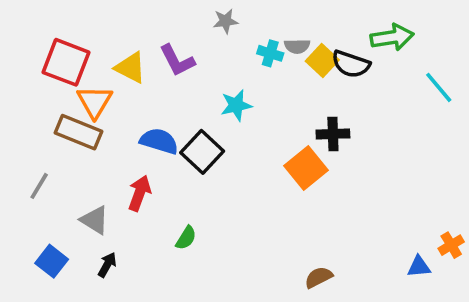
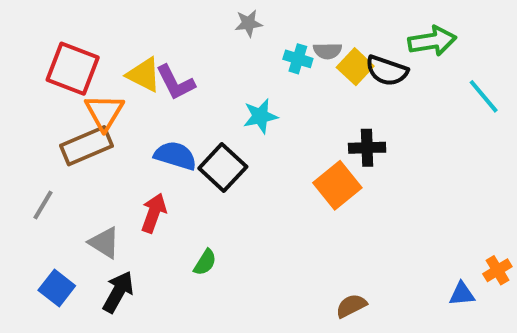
purple L-shape: (177, 61) -> (175, 83), moved
brown rectangle: (79, 132) -> (86, 146), turned -45
black arrow: (107, 265) -> (118, 292), size x1.5

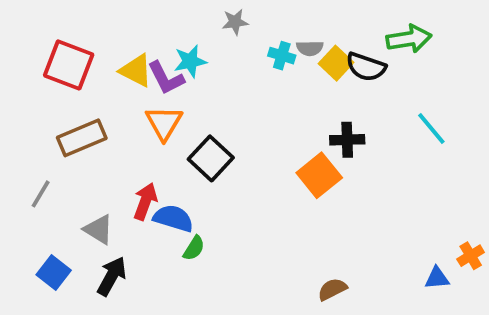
cyan line: (484, 96) -> (431, 129), moved
orange triangle: (104, 112) -> (164, 123), moved
cyan star: (260, 116) -> (190, 61), moved
blue semicircle: (175, 156) -> (173, 218), moved

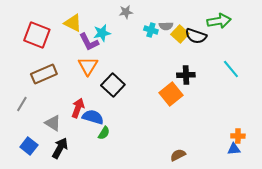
yellow triangle: (136, 71) -> (73, 23), moved
orange cross: (471, 256) -> (238, 136), moved, turned 32

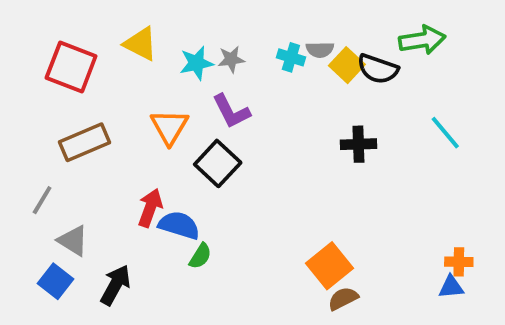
gray star: (126, 12) -> (231, 59), moved
purple L-shape: (89, 42) -> (231, 111), moved
orange square: (171, 94) -> (330, 266), moved
gray triangle: (53, 123) -> (73, 241), moved

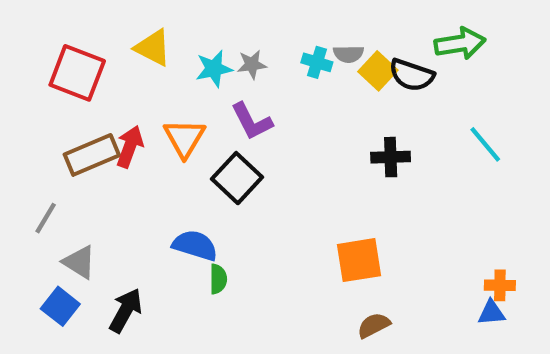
red arrow: (150, 208) -> (130, 147), moved
green semicircle: (200, 256) -> (218, 279), turned -32
orange square: (330, 266) -> (359, 260), moved, turned 30

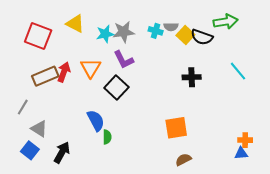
gray star: (252, 64) -> (124, 32), size x1.5
blue semicircle: (195, 245) -> (96, 120), turned 45

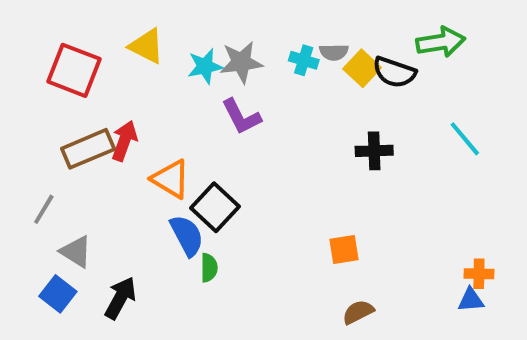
orange triangle: (91, 68) -> (171, 179), moved, turned -30
black square: (116, 88) -> (215, 207), moved
orange square: (176, 128) -> (344, 250), size x0.7

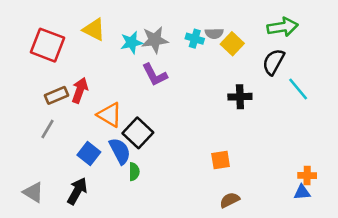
black semicircle: (394, 72) -> (274, 62), moved, turned 100
brown rectangle: (88, 149) -> (57, 95), size x0.7
gray line: (44, 209) -> (48, 129), moved
gray triangle: (76, 252) -> (33, 192), moved
blue square: (58, 294) -> (89, 154), moved

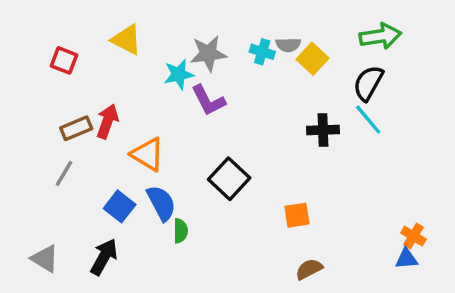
cyan star: (131, 42) -> (179, 74), moved
red square: (48, 45) -> (64, 60), size x0.6
cyan line: (298, 89) -> (368, 120), moved
black square: (138, 133) -> (229, 179), moved
orange cross: (307, 176) -> (413, 236), turned 30

